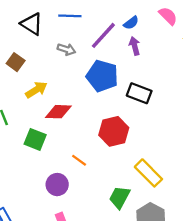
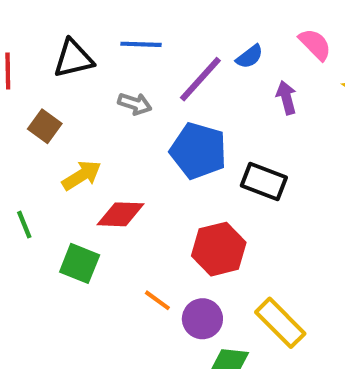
black triangle: (32, 24) -> (73, 59), turned -45
purple arrow: (135, 46) -> (286, 98), moved
purple circle: (57, 185) -> (202, 319), moved

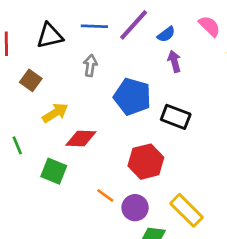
purple line: (200, 79) -> (134, 25), moved
purple arrow: (286, 98) -> (174, 61), moved
gray arrow: (135, 104) -> (90, 65), turned -100

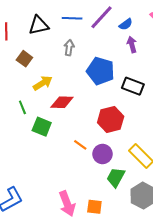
green line: (17, 145) -> (22, 107), moved

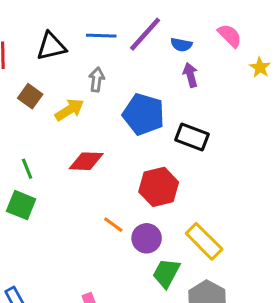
blue semicircle: (126, 24) -> (181, 45), turned 48
yellow arrow: (43, 83) -> (69, 110), moved
green square: (42, 127) -> (21, 205), moved

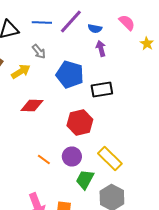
gray arrow: (97, 80) -> (39, 52), turned 133
black rectangle: (192, 137) -> (102, 90), turned -30
orange line: (113, 225) -> (44, 160), moved

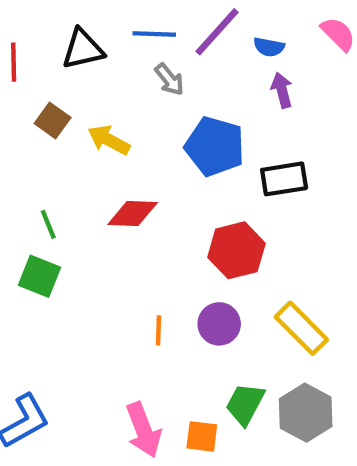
gray arrow: (39, 52) -> (169, 79), moved
yellow arrow: (21, 72) -> (109, 140), turned -120
orange line: (44, 160) -> (159, 330), turned 56
green trapezoid: (85, 180) -> (245, 404), moved

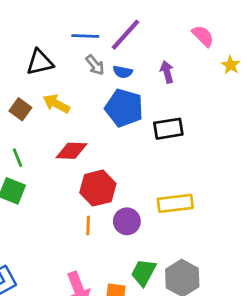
blue semicircle: (269, 47) -> (123, 72), moved
black triangle: (83, 49) -> (40, 62), moved
brown square: (53, 121) -> (20, 109), moved
red hexagon: (236, 250) -> (98, 188), moved
yellow rectangle: (301, 328) -> (175, 203), moved, turned -52

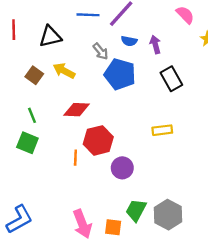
gray arrow: (95, 65) -> (101, 51), moved
blue semicircle: (123, 72) -> (129, 41), moved
black rectangle: (168, 129) -> (171, 79), moved, turned 70
yellow rectangle: (175, 203) -> (162, 130), moved, size x0.7
orange line: (88, 225) -> (75, 158), moved

